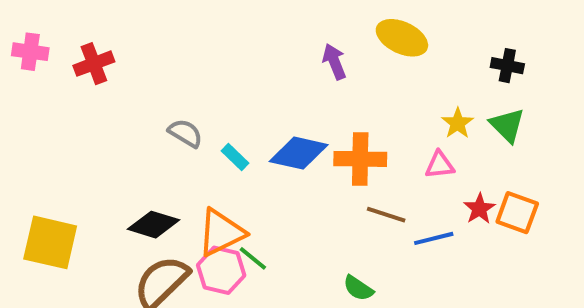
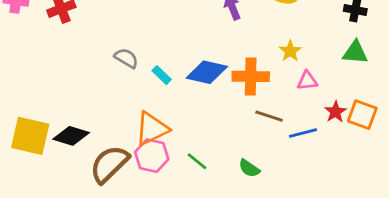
yellow star: (458, 123) -> (290, 51), moved
green triangle: (507, 125) -> (355, 52), turned -40
black diamond: (154, 225) -> (71, 136), moved
green line: (253, 258) -> (197, 161), moved

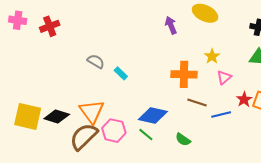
blue diamond: (207, 72) -> (153, 115), moved
pink triangle: (307, 81) -> (224, 77), turned -35
orange triangle: (152, 129) -> (92, 111), moved, turned -40

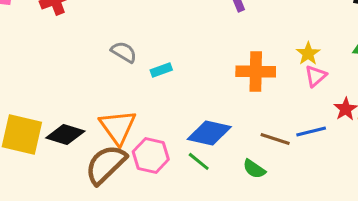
yellow star: (212, 56) -> (308, 54), moved
cyan rectangle: (121, 73) -> (161, 70), turned -64
brown line: (197, 102) -> (275, 139), moved

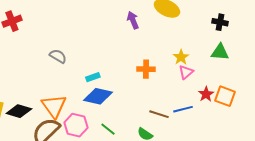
cyan rectangle: (161, 70) -> (93, 77), moved
orange cross: (256, 72) -> (146, 69), size x0.7
blue diamond: (209, 133) -> (98, 96), moved

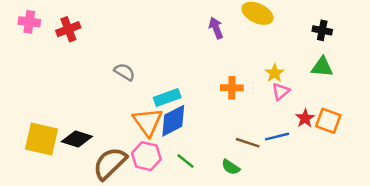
cyan rectangle: (93, 77) -> (167, 98), size x1.5
blue diamond: (98, 96) -> (173, 121), turned -40
orange triangle: (54, 106) -> (148, 122), moved

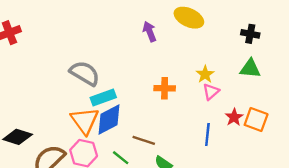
gray semicircle: (124, 72) -> (85, 73), moved, size x1.5
blue line: (277, 137) -> (207, 135), turned -70
brown line: (248, 143) -> (144, 140), moved

